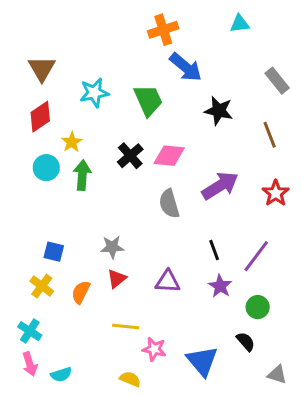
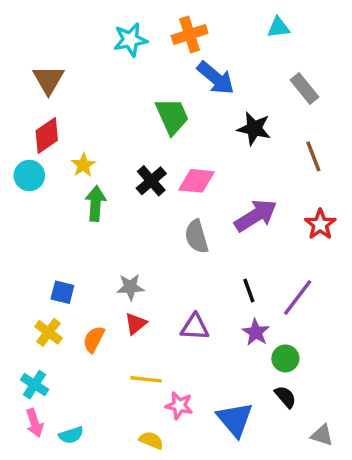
gray rectangle: (277, 81) -> (305, 88), moved
cyan star: (94, 93) -> (130, 40), moved
cyan circle: (46, 168) -> (29, 176), moved
green circle: (258, 307) -> (285, 358), moved

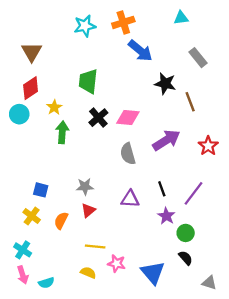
green trapezoid: (172, 116) -> (88, 81), moved, turned -150
brown line: (313, 156) -> (190, 102), moved
purple triangle: (195, 327) -> (130, 199), moved
yellow semicircle: (151, 440) -> (88, 273), moved

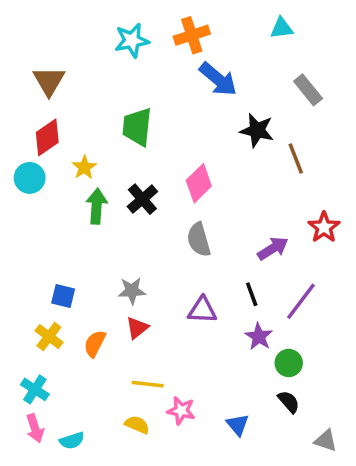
black cross: (98, 118) -> (142, 199), moved
pink diamond: (128, 118) -> (199, 183), turned -50
purple arrow: (166, 140) -> (273, 248), moved, size x0.7
blue triangle: (153, 273) -> (238, 425), size x0.6

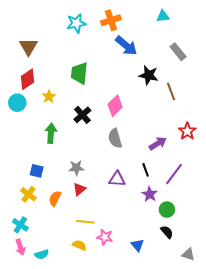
green arrow: (97, 206) -> (51, 133), moved

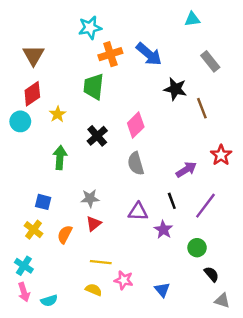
orange cross: (111, 20) -> (110, 54), moved
purple star: (150, 194) -> (163, 230), moved
black semicircle: (167, 232) -> (211, 274), moved

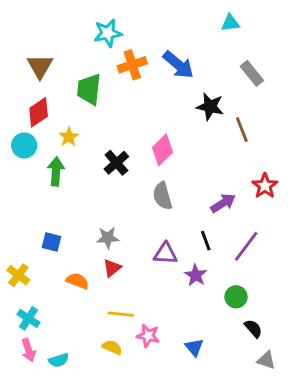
green trapezoid: (94, 87) -> (89, 89), moved
green arrow: (60, 157) -> (56, 171), moved
yellow cross: (33, 230) -> (18, 275), moved
orange semicircle: (65, 234) -> (77, 281), turned 84

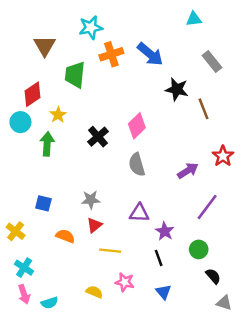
brown triangle: (40, 66) -> (45, 46), moved
black line: (206, 241) -> (159, 258), moved
yellow line: (121, 314) -> (110, 251), moved

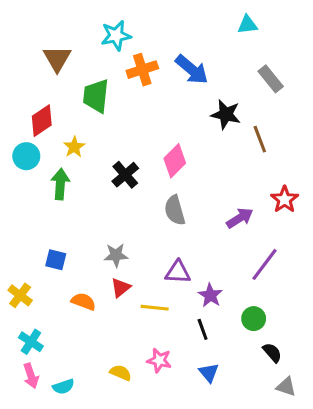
yellow line: (110, 251) -> (155, 308), moved

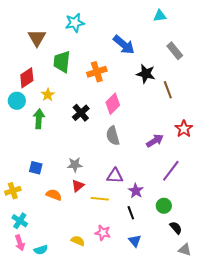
orange cross: (142, 70) -> (97, 72), moved
yellow cross: (20, 295) -> (13, 191), turned 35

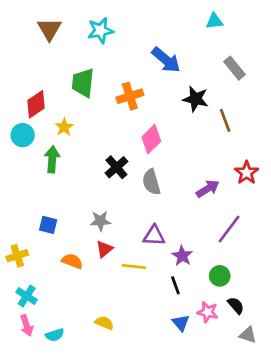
brown triangle: (37, 38) -> (49, 29), moved
black cross: (81, 113) -> (116, 167), moved
pink star: (103, 233) -> (208, 312), moved

